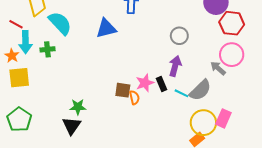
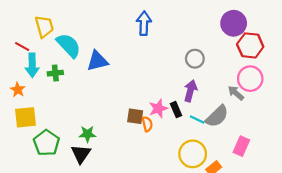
blue triangle: (106, 28) -> (97, 61), moved
orange star: (12, 56) -> (18, 90), moved
yellow square: (19, 78) -> (25, 117), moved
green pentagon: (19, 119) -> (46, 143), moved
yellow circle: (203, 123) -> (193, 154), moved

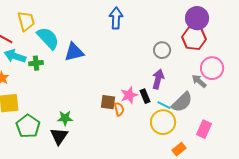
red hexagon: (250, 45) -> (194, 38), moved
cyan arrow: (32, 65) -> (15, 56), turned 110
yellow circle: (193, 154) -> (163, 122), moved

